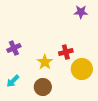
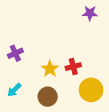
red cross: (66, 52) -> (73, 67), moved
yellow circle: (82, 69) -> (91, 90), moved

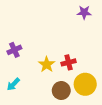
brown circle: (48, 97) -> (61, 91), moved

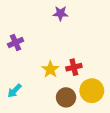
purple star: (84, 12) -> (60, 13), moved
purple cross: (14, 50) -> (16, 42), moved

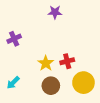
brown circle: (66, 97) -> (51, 86), moved

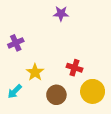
red cross: (67, 61) -> (74, 68), turned 32
yellow star: (46, 63) -> (35, 72), moved

